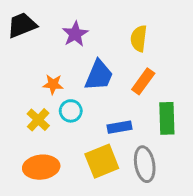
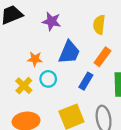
purple star: (75, 34) -> (52, 21), turned -30
blue rectangle: (120, 127) -> (86, 81), moved, turned -49

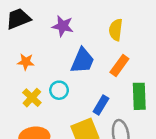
orange star: (35, 59) -> (26, 62), moved
blue rectangle: (86, 81) -> (101, 105), moved

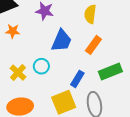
orange star: (26, 62) -> (13, 31), moved
green rectangle: (139, 96) -> (110, 71), turned 70

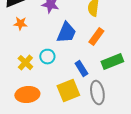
blue rectangle: (77, 79) -> (81, 69), turned -63

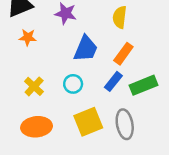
cyan circle: (47, 57) -> (73, 84), moved
blue rectangle: (81, 69) -> (113, 81), moved, turned 70

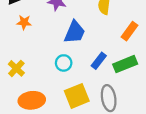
orange rectangle: (123, 54) -> (130, 31), moved
yellow cross: (34, 86) -> (16, 68), moved

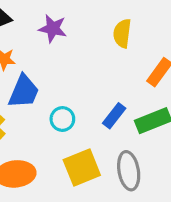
blue trapezoid: (75, 32) -> (24, 92), moved

